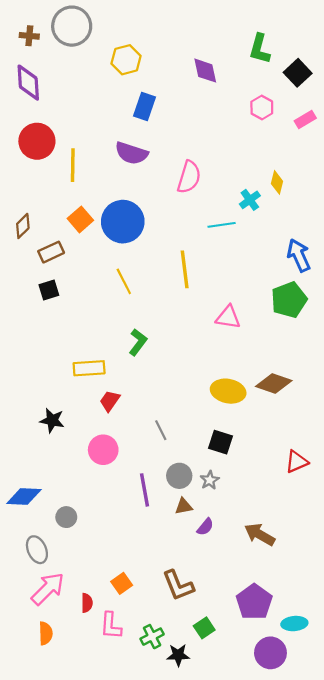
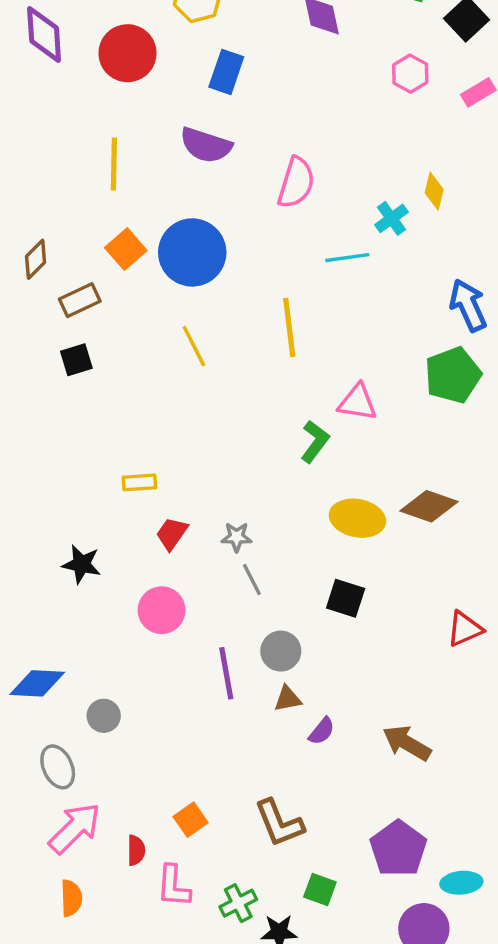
red circle: (37, 141) -> (128, 53), moved
green L-shape: (138, 342) -> (315, 442), moved
yellow rectangle: (89, 368) -> (139, 482), size x0.7
gray star: (210, 480) -> (237, 537), moved, turned 30
green square: (204, 628) -> (320, 890), turned -36

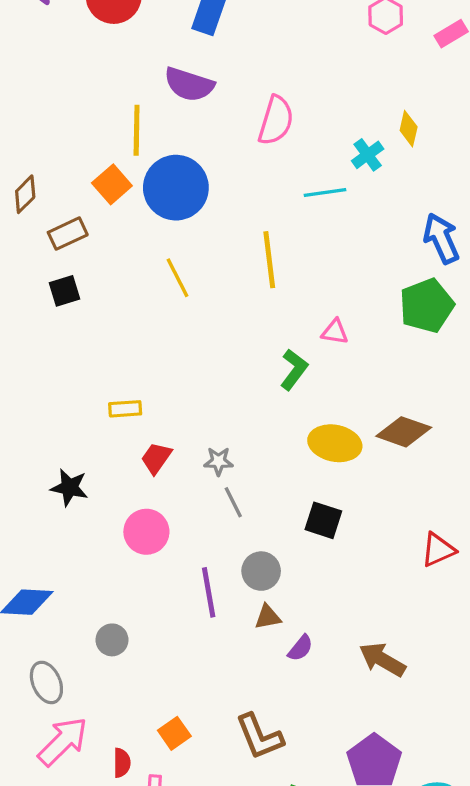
yellow line: (114, 164) -> (137, 130), moved
pink triangle: (357, 402) -> (335, 332), size x0.7
gray circle: (104, 716) -> (112, 640), moved

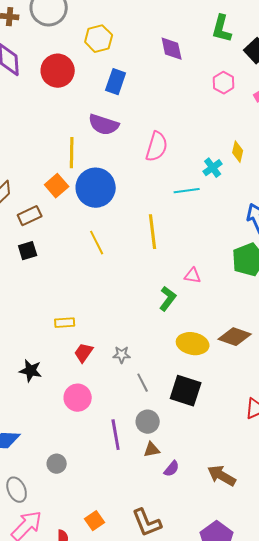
gray line: (233, 502) -> (143, 383), moved
black square: (323, 520) -> (186, 391), size x1.4

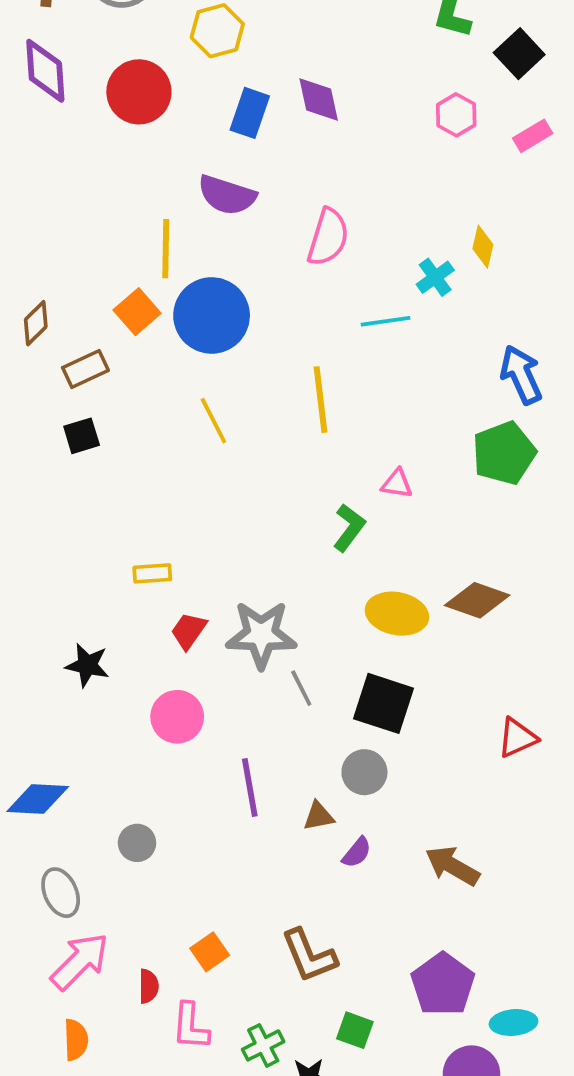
purple diamond: (172, 49) -> (319, 100), moved
gray star: (122, 355) -> (261, 635), size x2.0
gray circle: (148, 422) -> (364, 772), moved

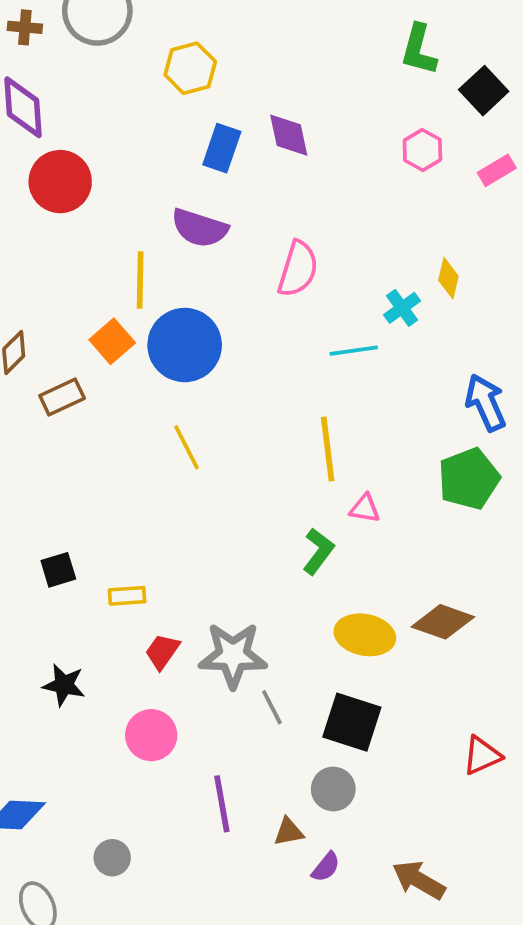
red circle: (139, 92) -> (60, 182), moved
yellow line: (320, 400) -> (328, 449), moved
black square: (82, 436) -> (58, 570), moved

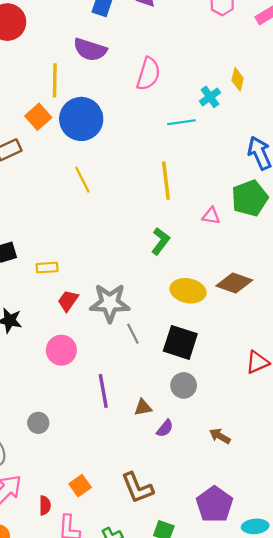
pink triangle: (365, 508) -> (211, 216), moved
gray circle: (333, 789) -> (184, 385), moved
brown arrow: (419, 880) -> (220, 436), size x0.7

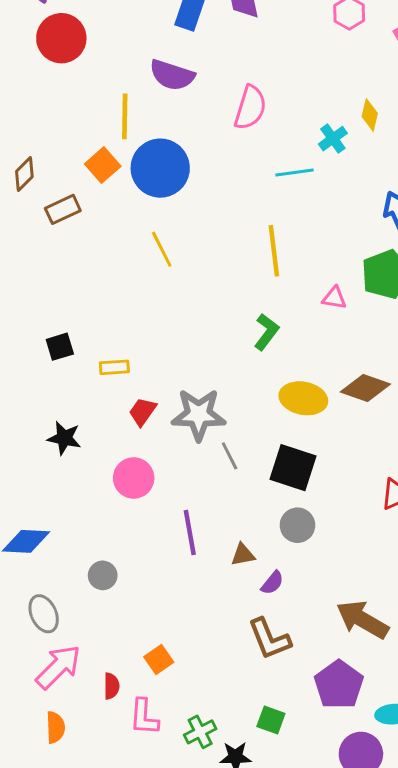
brown arrow: (220, 436) -> (362, 620), moved, size x1.8
brown L-shape: (137, 488) -> (269, 639), moved

